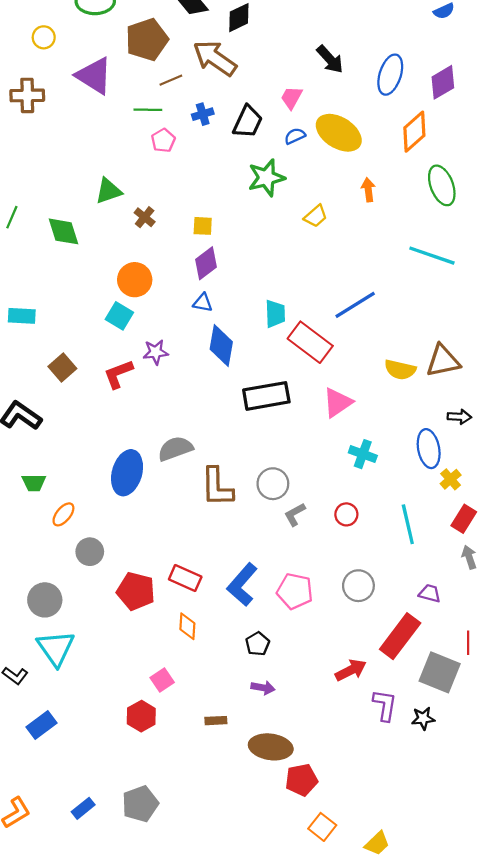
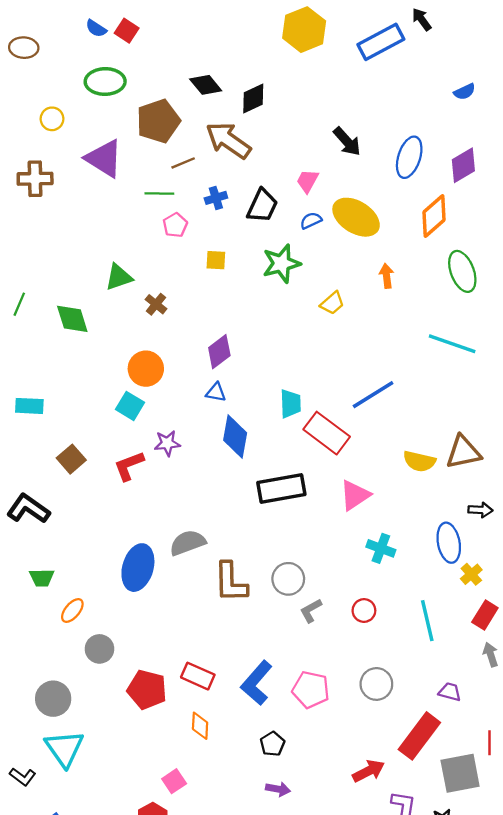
yellow square: (203, 226) -> (216, 260), moved
gray square: (440, 672) -> (460, 773), turned -33

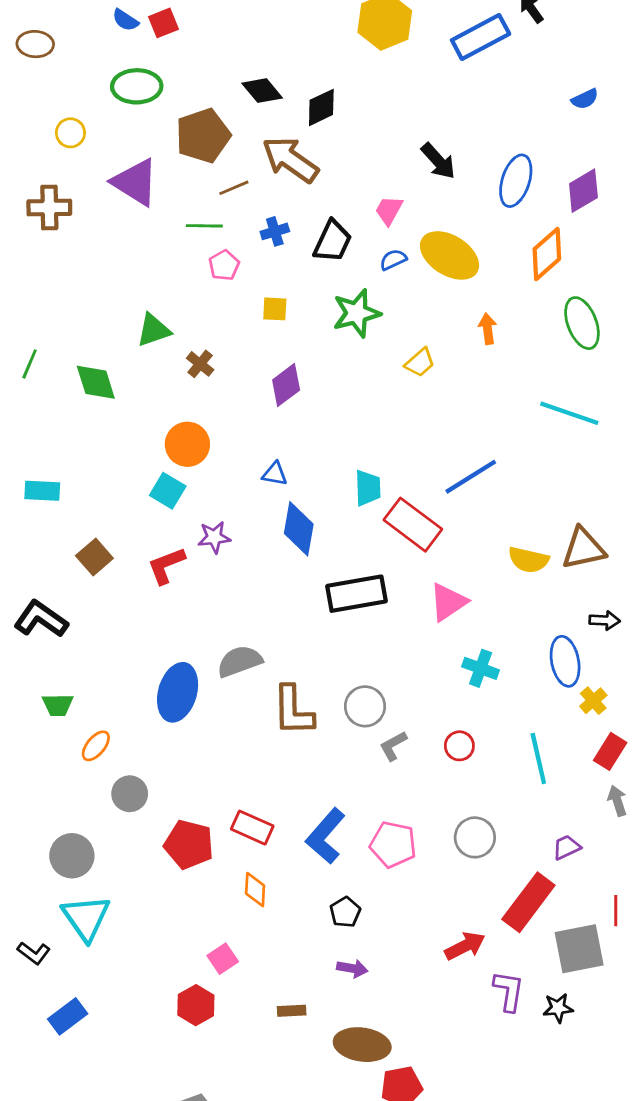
red square: (127, 31) -> (163, 23), turned 35
purple diamond: (219, 352) -> (286, 385), moved
purple trapezoid: (450, 692) -> (566, 847), turned -40

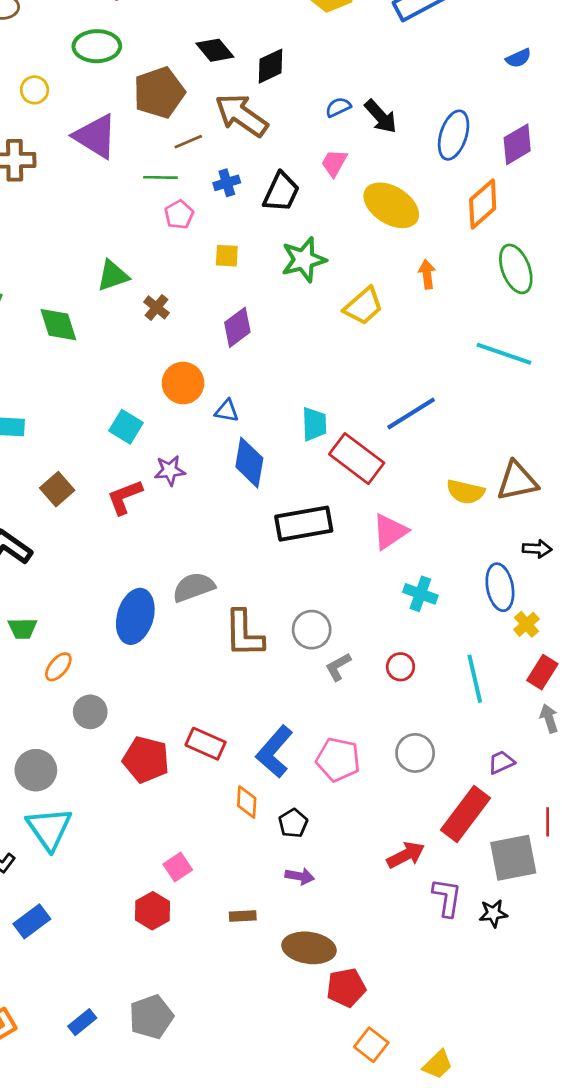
blue semicircle: (393, 260) -> (338, 107), moved
yellow trapezoid: (420, 363) -> (363, 306), size x1.4
orange circle: (187, 444) -> (183, 383), moved
orange diamond: (255, 890) -> (247, 802), moved

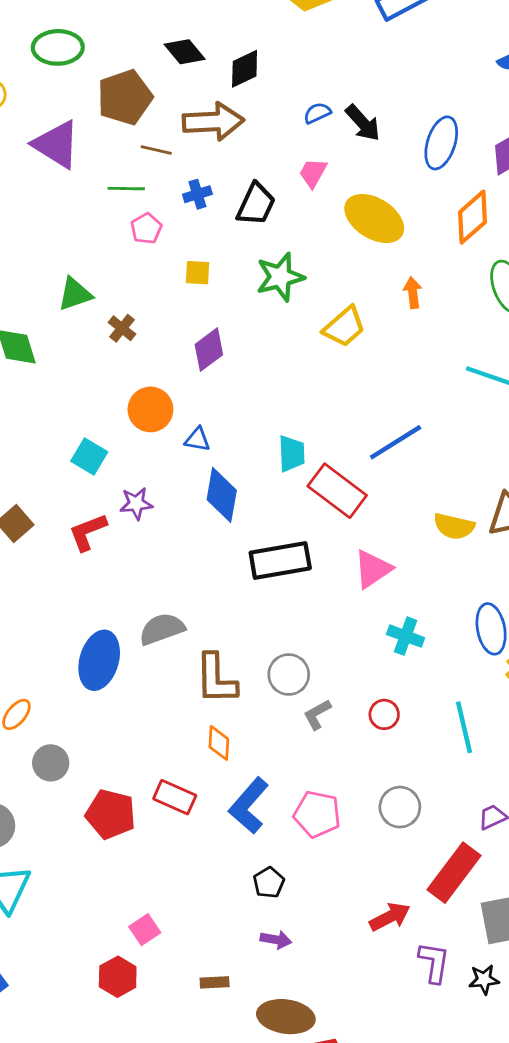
brown arrow: (241, 115) -> (213, 122), turned 142
brown line: (188, 142) -> (156, 150), turned 36
orange diamond: (247, 802) -> (219, 743), moved

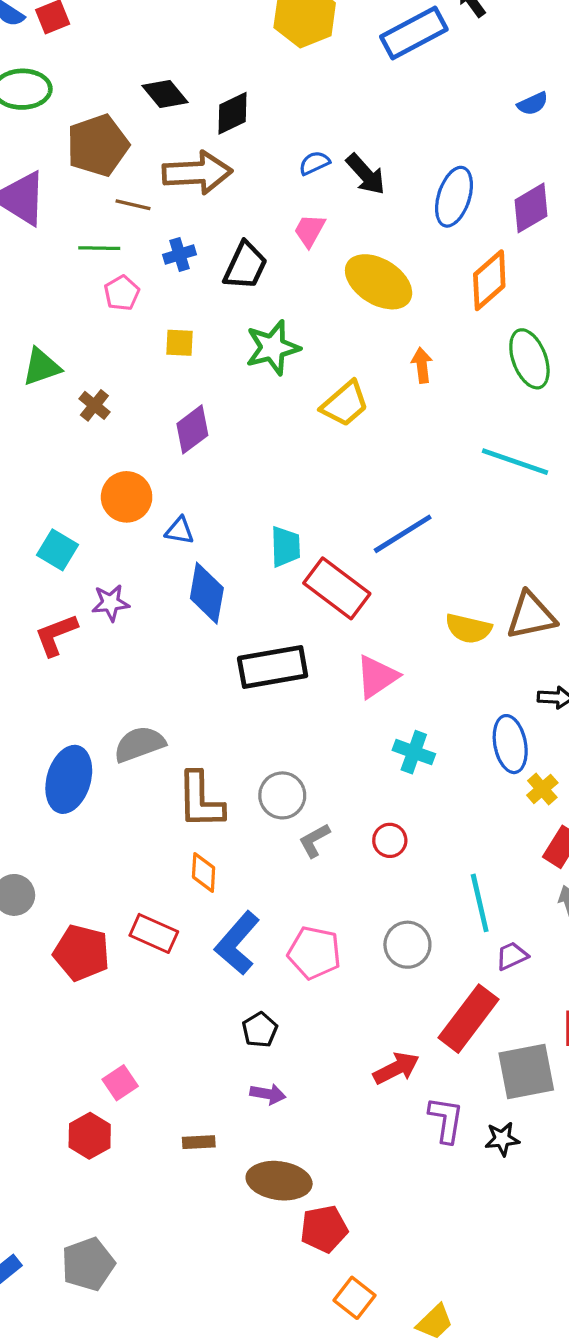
cyan line: (464, 727) -> (480, 903), moved

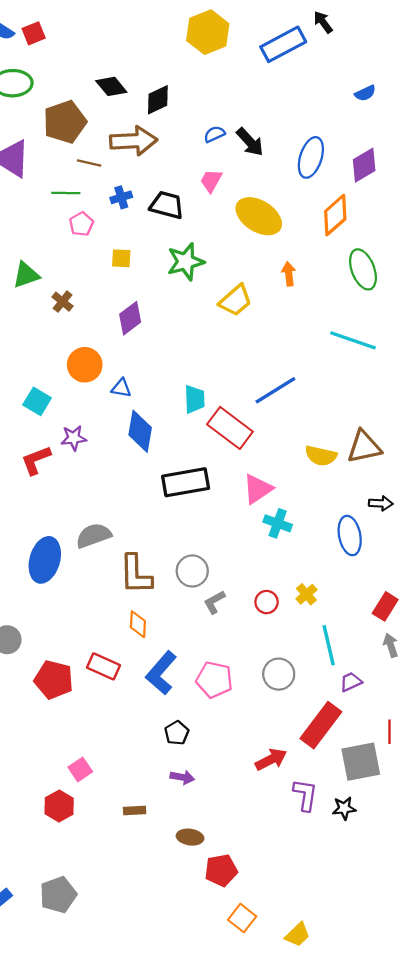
black trapezoid: (245, 266) -> (167, 205), turned -100
cyan cross: (414, 752) -> (278, 523), moved
yellow cross: (542, 789) -> (306, 594), moved
brown ellipse: (279, 1181) -> (190, 837), size x0.6

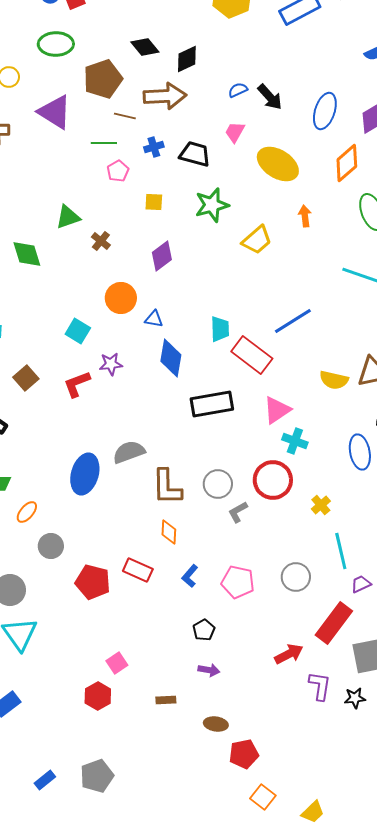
red circle: (267, 602) -> (273, 480), moved, size x1.8
blue L-shape: (161, 673) -> (190, 576), size x0.6

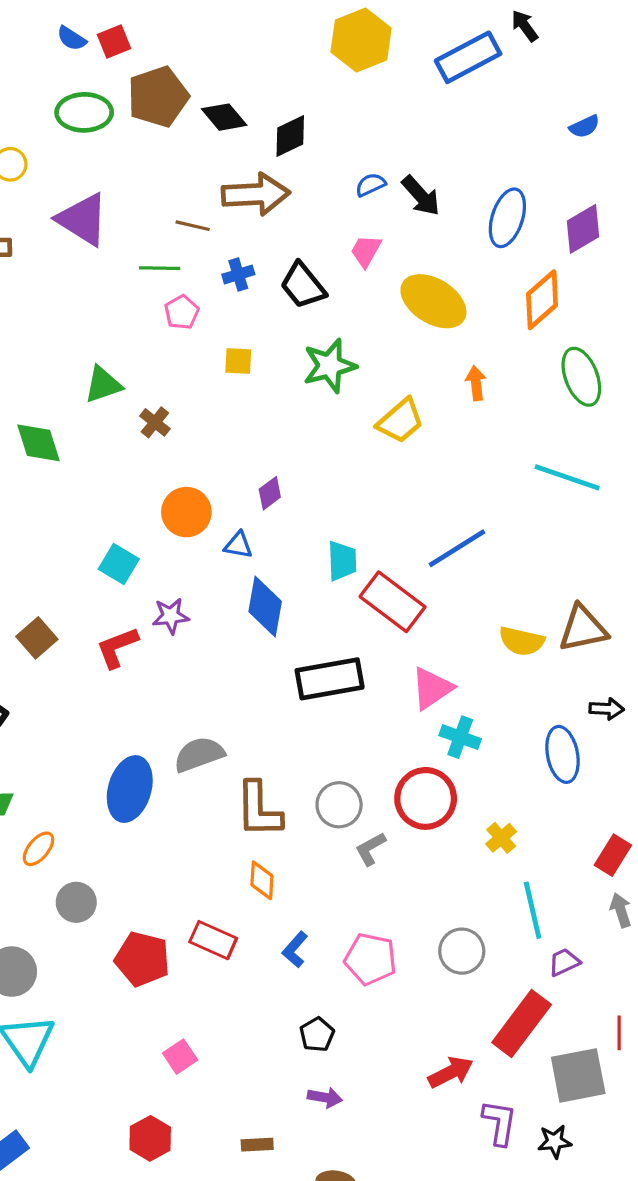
brown pentagon: (103, 79) -> (158, 97), moved
black trapezoid: (195, 154) -> (303, 285), turned -144
purple diamond: (162, 256) -> (270, 493), moved, size x0.7
pink square: (117, 663) -> (180, 1057), moved

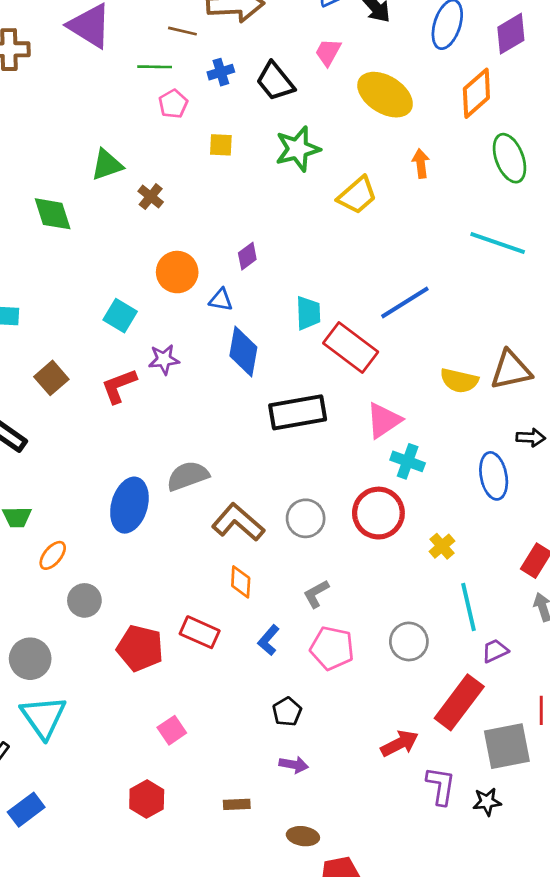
brown L-shape: (259, 809) -> (238, 522), turned 132
gray L-shape: (371, 849) -> (316, 594), moved

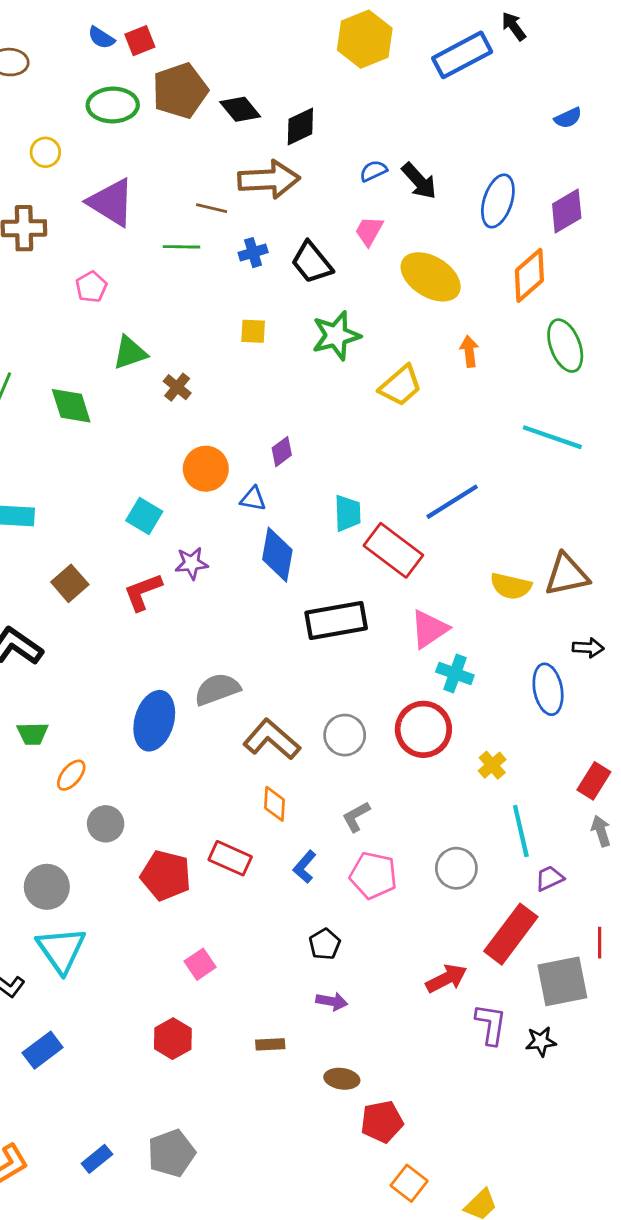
pink pentagon: (173, 104) -> (91, 287), moved

